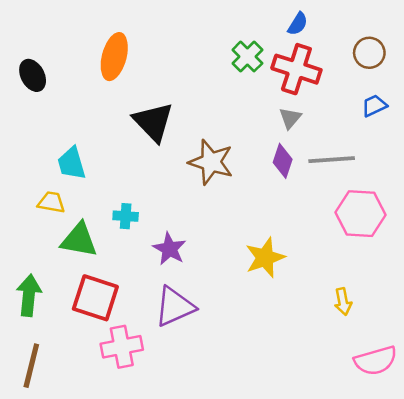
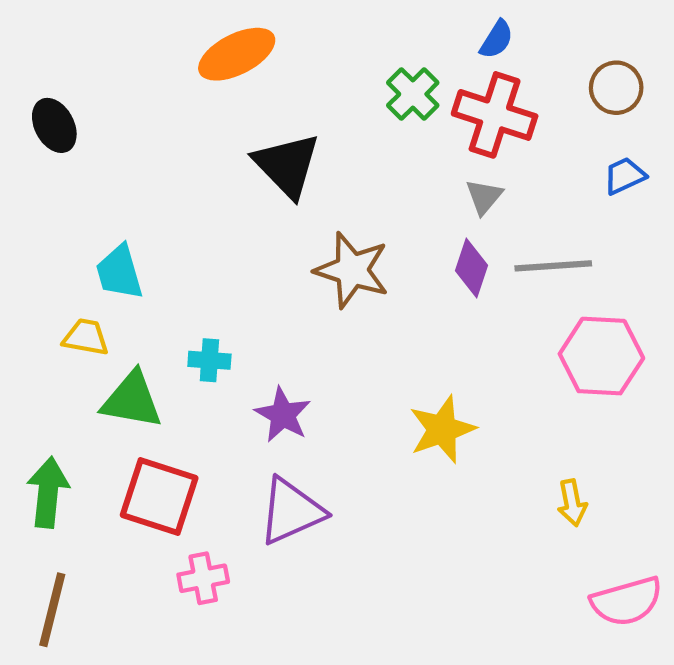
orange ellipse: (114, 57) -> (237, 54), moved, turned 48
black triangle: (153, 122) -> (287, 165), moved
pink cross: (122, 347) -> (203, 578), size x0.7

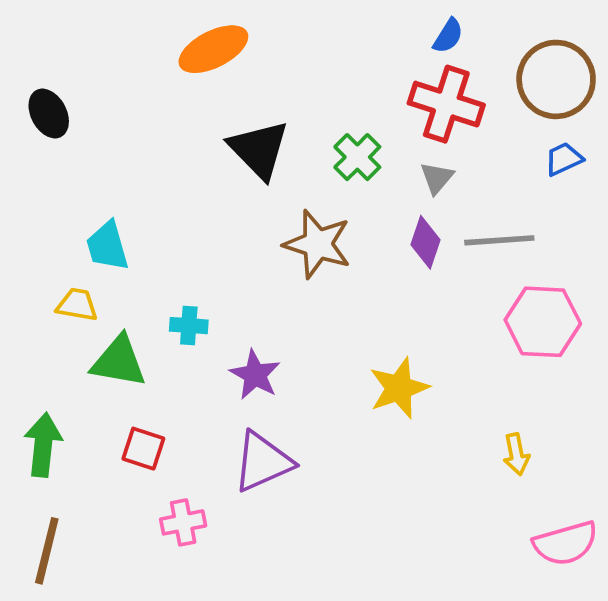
brown circle: (616, 88) -> (556, 79), size x1.6
green cross: (413, 94) -> (357, 157), moved
red square: (159, 496) -> (143, 449), size x0.6

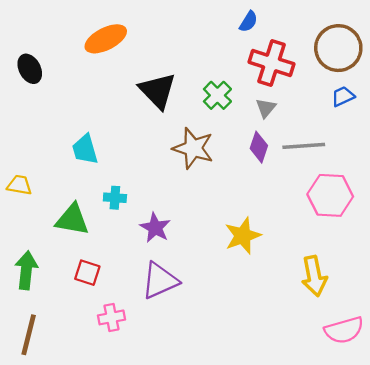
blue semicircle: (448, 36) -> (248, 22), moved
orange ellipse: (213, 49) -> (106, 39), moved
cyan trapezoid: (107, 246) -> (85, 149), moved
yellow trapezoid: (77, 305) -> (19, 185), moved
yellow arrow: (516, 454) -> (314, 276), size x1.6

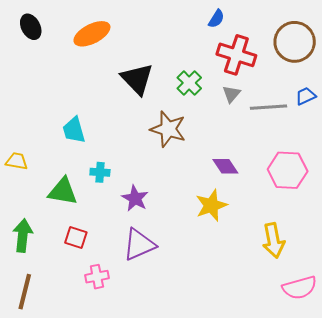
black ellipse: (30, 69) -> (31, 27), moved
blue trapezoid: (343, 96) -> (306, 96), moved
gray line: (304, 146) -> (269, 107), moved
purple diamond: (259, 147) -> (225, 166), moved, turned -52

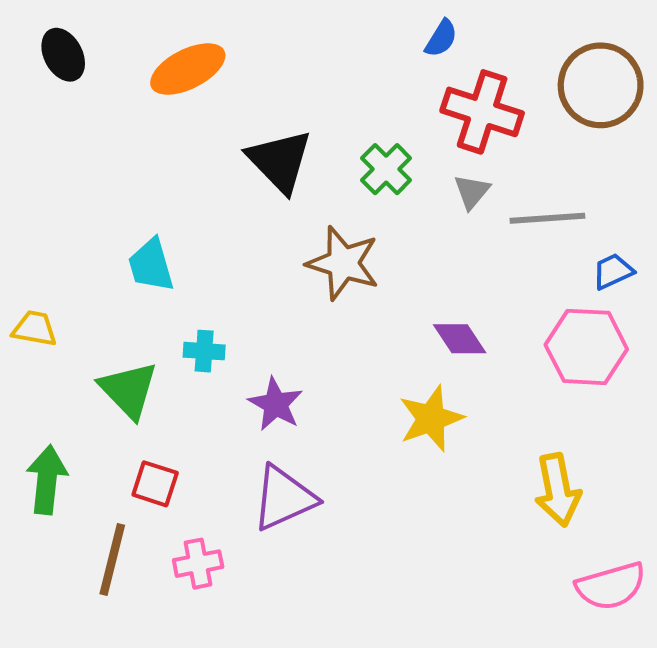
blue trapezoid: (306, 96) -> (613, 271), moved
green triangle: (63, 191) -> (129, 390), turned 36
brown line: (25, 292) -> (112, 559), moved

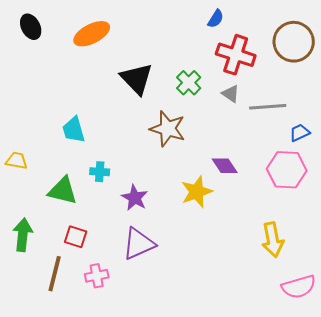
gray triangle: (472, 192) -> (231, 94), turned -36
green triangle: (129, 390) -> (63, 191), turned -32
yellow star: (431, 418) -> (197, 192), moved

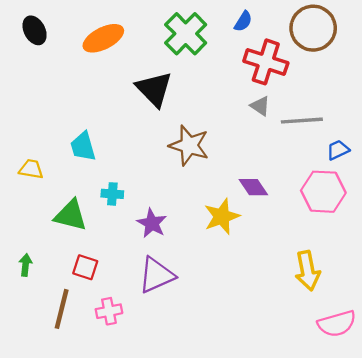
brown circle: (294, 42) -> (313, 28), moved
green cross: (189, 83) -> (186, 34), moved, size x1.5
yellow trapezoid: (17, 161) -> (31, 169), moved
green arrow: (23, 235) -> (26, 265), size x0.6

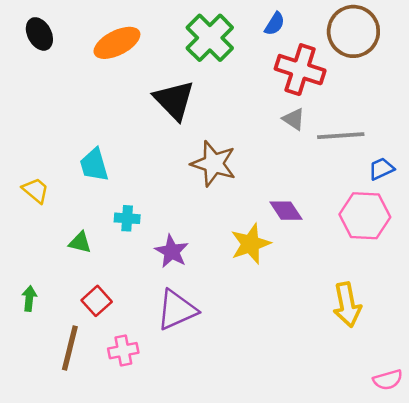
yellow trapezoid: (31, 169) -> (36, 190), turned 30
green triangle: (71, 215) -> (80, 242), size x0.6
red square: (85, 267) -> (97, 301), turned 30
pink semicircle: (337, 324) -> (388, 380), moved, size x0.7

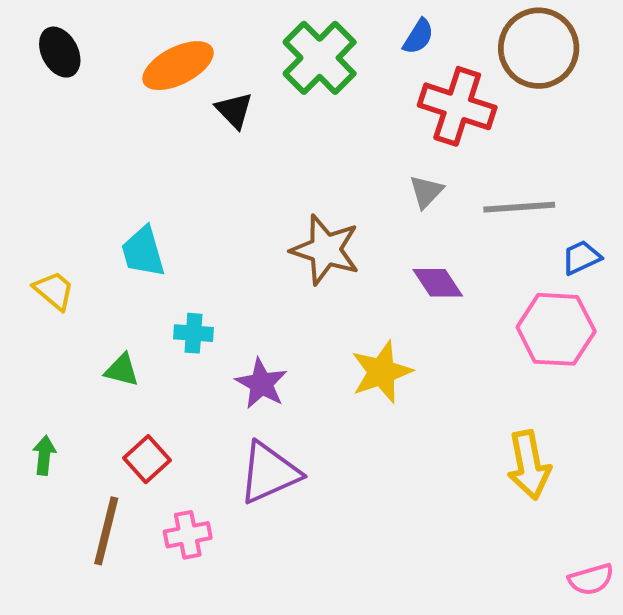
black triangle: (174, 100) -> (234, 110), moved, size x0.6
gray triangle: (294, 119) -> (426, 192), moved, turned 40
purple diamond: (286, 211) -> (438, 283), moved

